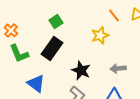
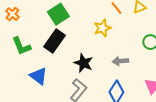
green square: (56, 21) -> (58, 14), size x1.5
orange cross: (11, 30) -> (12, 14), moved

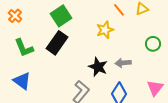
black star: (83, 63) -> (98, 67), moved
blue triangle: (38, 76) -> (22, 81), moved

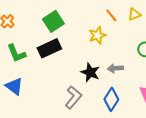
black rectangle: (57, 43) -> (49, 48), turned 30

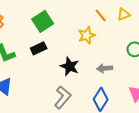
black rectangle: (49, 48) -> (39, 48), size x0.7
black star: (90, 72) -> (70, 66), moved

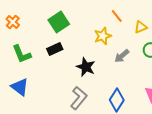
yellow triangle: (124, 14) -> (141, 27), moved
gray arrow: (105, 68) -> (122, 56), moved, turned -35

